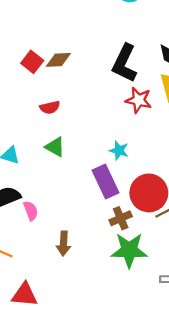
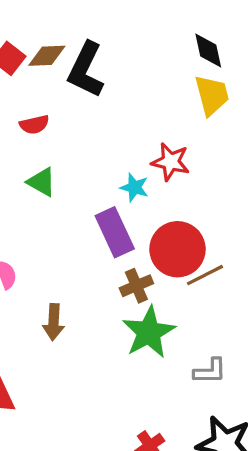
black L-shape: (125, 63) -> (86, 70), moved
red star: (139, 100) -> (170, 162), moved
green star: (129, 250) -> (149, 332), turned -30

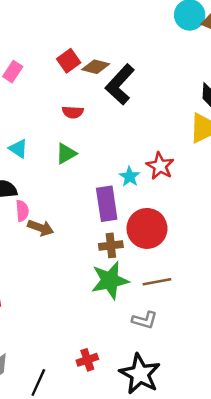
green triangle: (42, 182) -> (66, 154), turned 45
brown line: (205, 275) -> (157, 282), moved
brown arrow: (54, 322) -> (41, 228), moved, turned -90

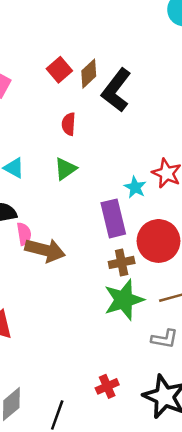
brown diamond: (96, 67) -> (89, 74), turned -52
red semicircle: (73, 112) -> (69, 124), turned 95
brown arrow: (41, 228) -> (45, 250), size x1.4

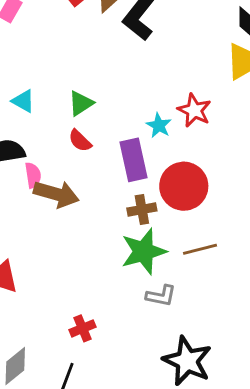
red semicircle: (69, 124) -> (80, 141), moved, turned -50
gray L-shape: (164, 339) -> (161, 296), moved
red cross: (107, 386) -> (83, 328), moved

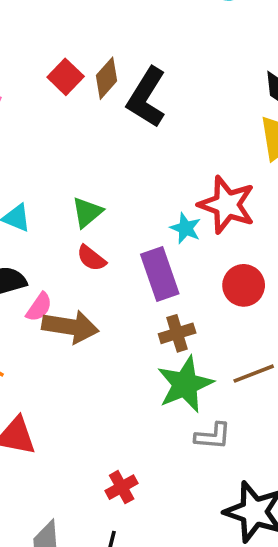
red star: (194, 110) -> (227, 205), size x1.4
pink semicircle: (33, 175) -> (39, 307), turned 50
red circle: (184, 186) -> (244, 285), moved, size x0.7

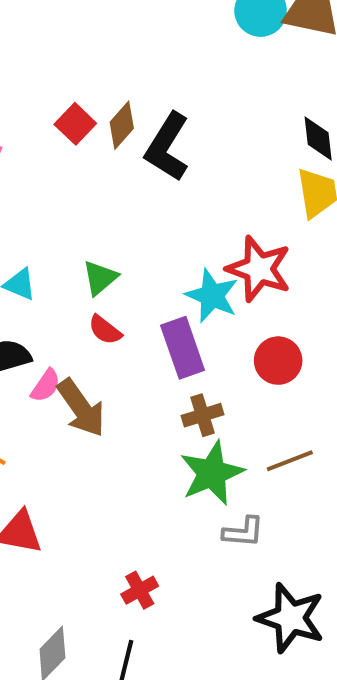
cyan star: (186, 228) -> (212, 296), size x1.5
brown arrow: (70, 327) -> (81, 408), turned 46

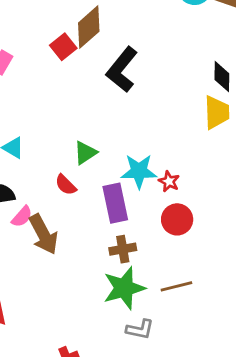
brown diamond: (122, 125) -> (89, 27), moved, size x1.4
red star: (259, 269) -> (169, 181), moved, size x0.5
green triangle: (100, 278) -> (85, 153), moved
cyan star: (212, 296) -> (139, 171), turned -30

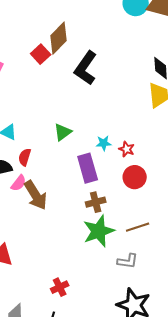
cyan star: (139, 171) -> (104, 143), size x0.6
red semicircle: (66, 185) -> (25, 157), moved, turned 66
gray L-shape: (140, 329) -> (128, 261), moved

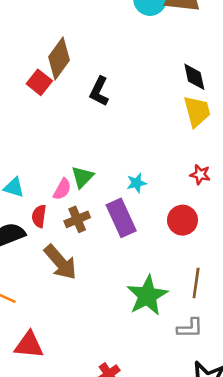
black L-shape: (86, 68) -> (99, 91), size x0.7
red star: (127, 149) -> (200, 175), moved
pink semicircle: (19, 183) -> (62, 189), moved
brown cross: (96, 202) -> (77, 219), moved
brown line: (138, 227) -> (196, 283), turned -55

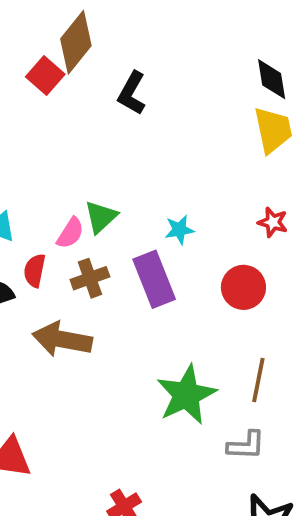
brown arrow: (60, 262) -> (62, 339), turned 138

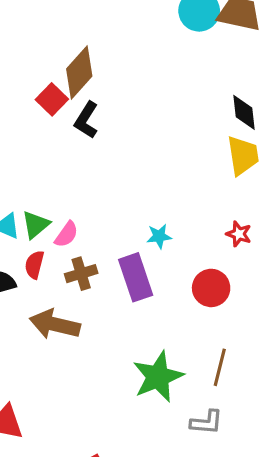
black L-shape: (132, 93) -> (86, 120), moved
green triangle: (101, 217) -> (36, 225), moved

